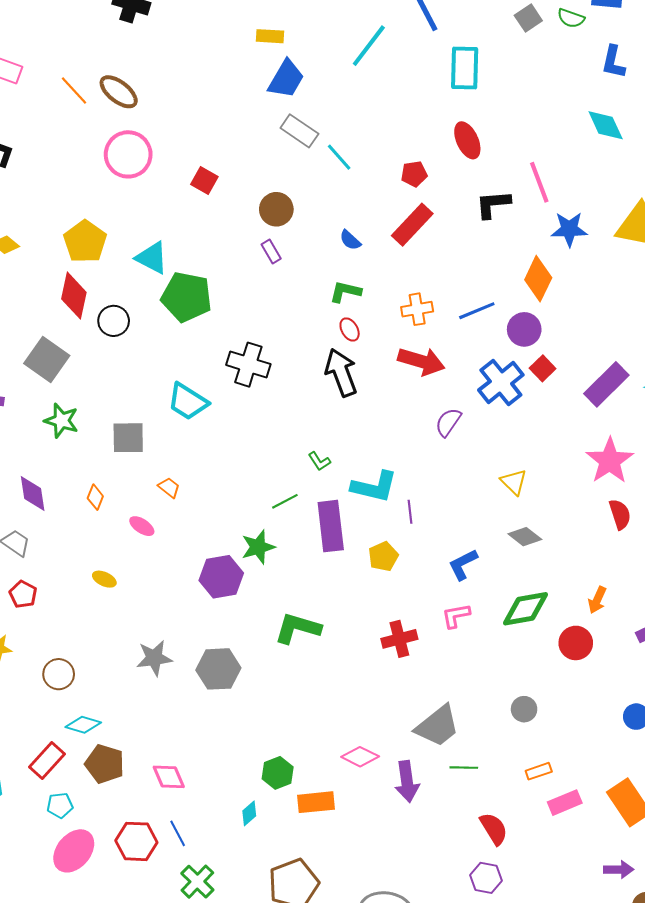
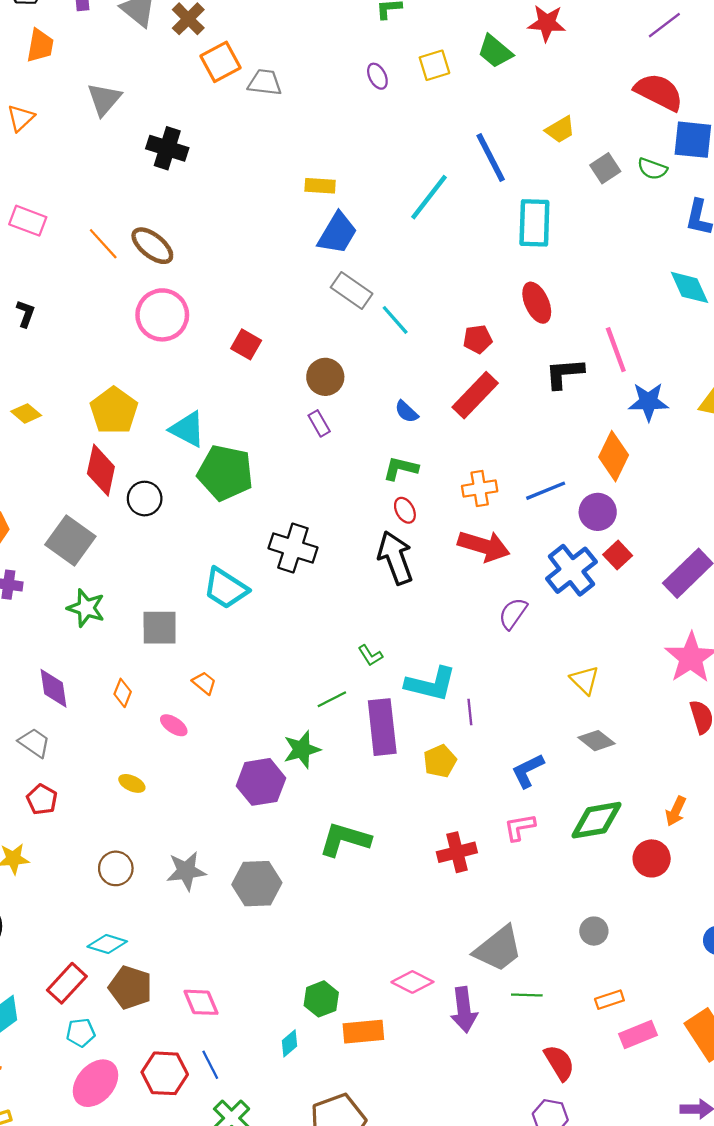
brown circle: (59, 674) -> (116, 868), moved

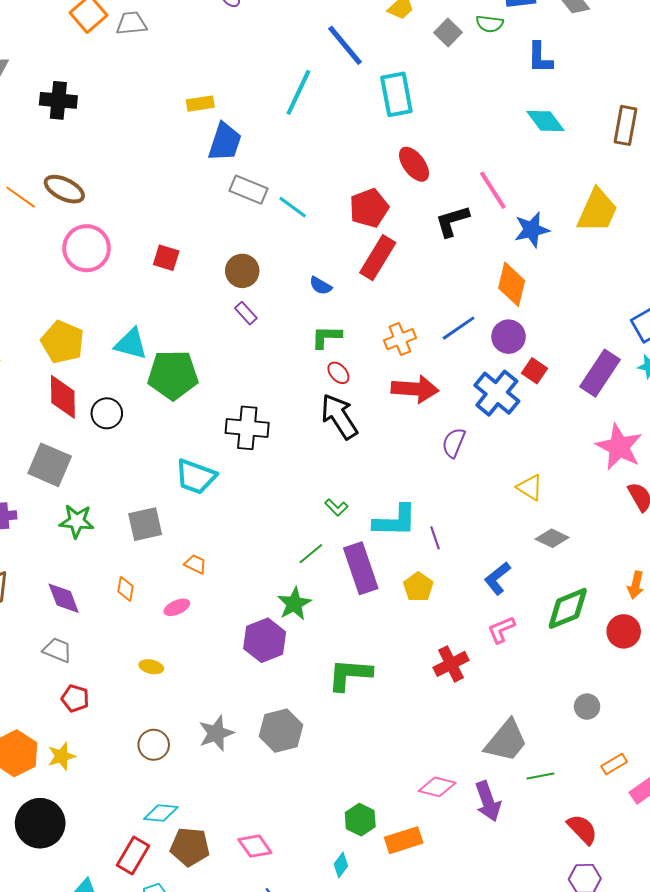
red pentagon: (478, 339) -> (369, 208), size x1.5
pink ellipse: (174, 725) -> (177, 607), turned -45

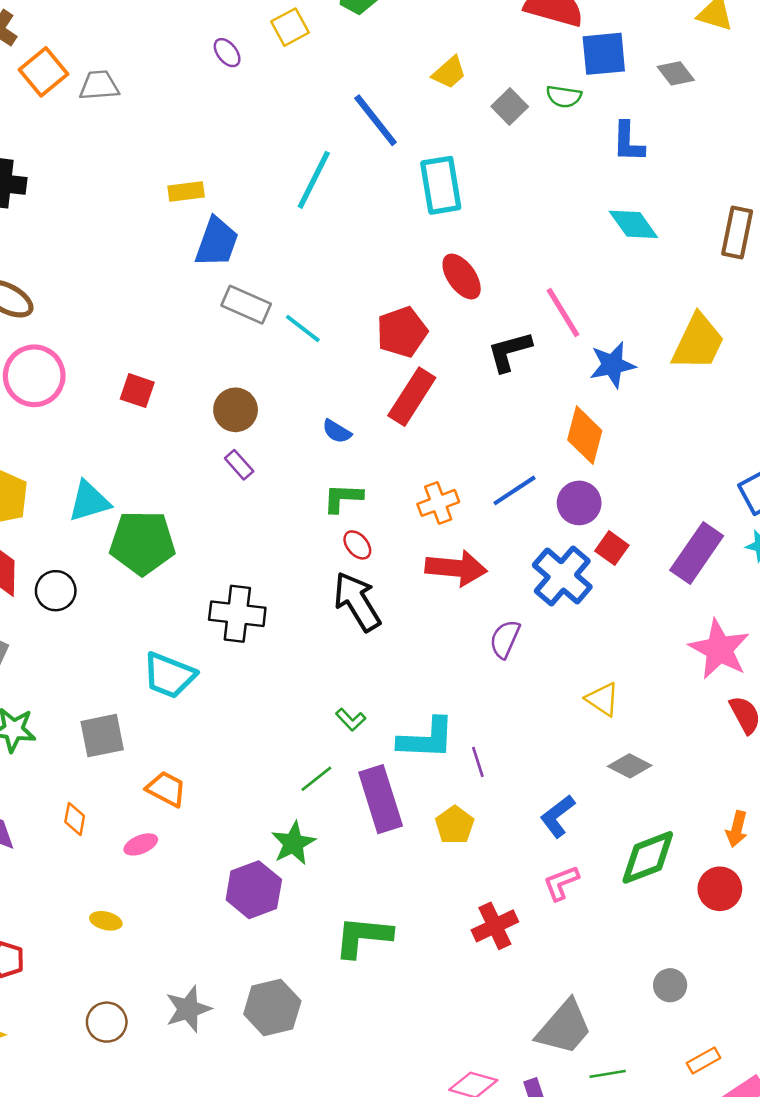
cyan triangle: (131, 344) -> (89, 501), turned -33
orange trapezoid: (195, 564) -> (166, 789), size x1.4

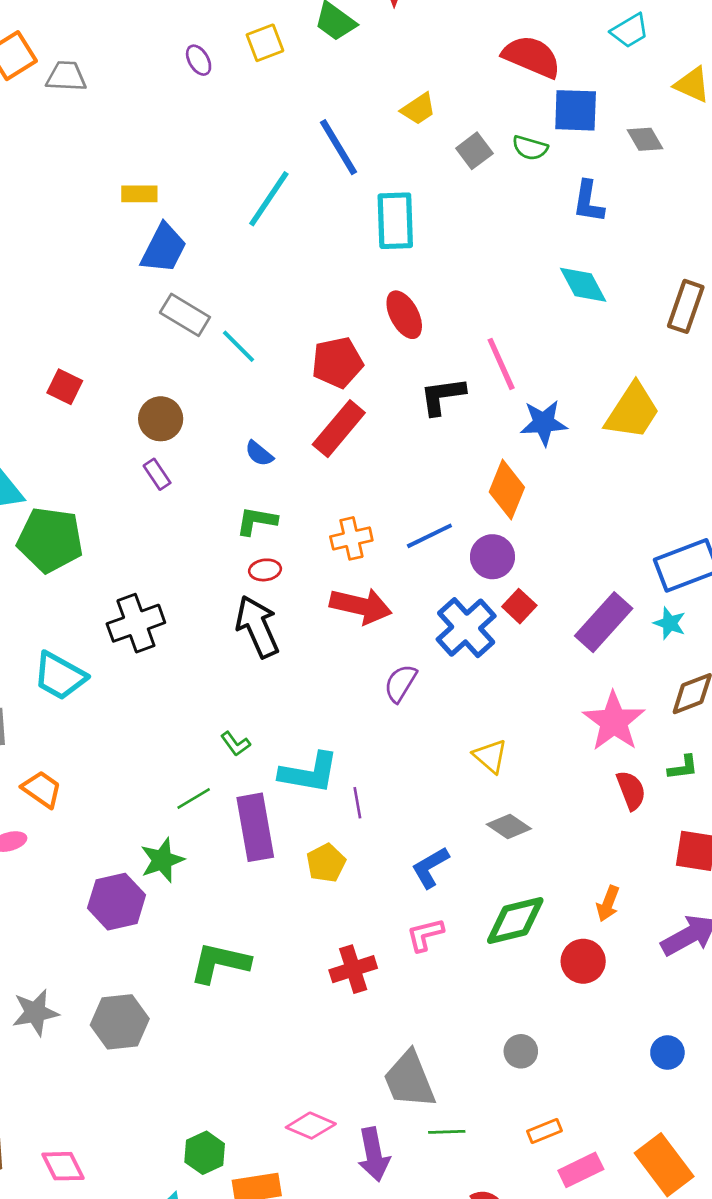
red ellipse: (357, 545) -> (265, 570), turned -64
black cross: (237, 614) -> (136, 623), turned -34
gray trapezoid: (564, 1027) -> (409, 1080), turned 110

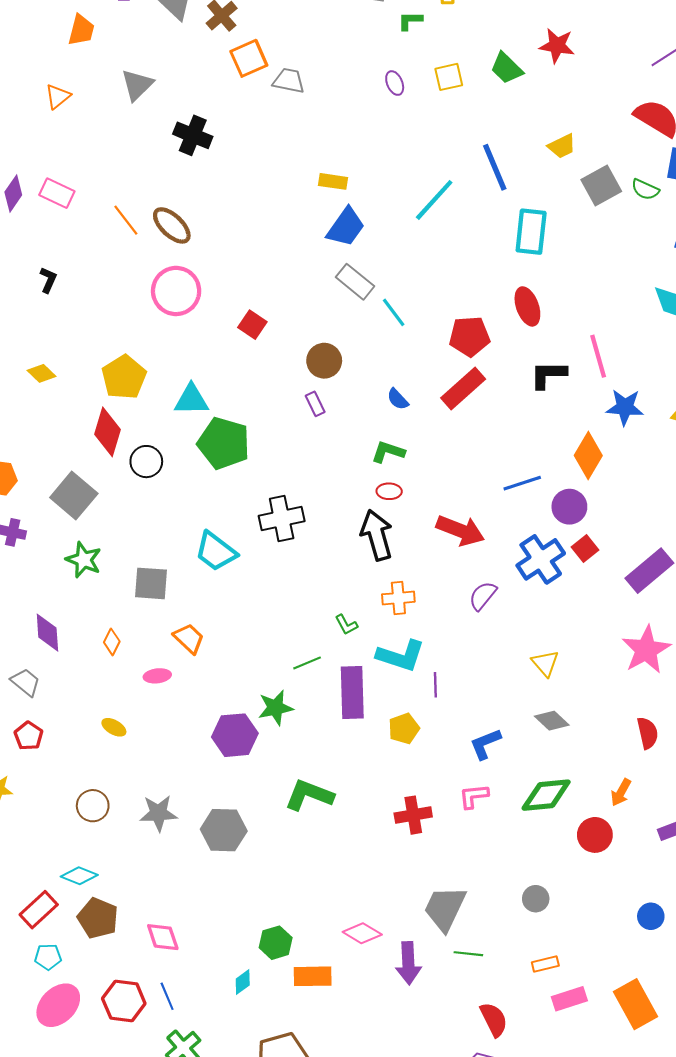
gray square: (474, 151) -> (601, 186), size x1.4
orange cross: (351, 538) -> (398, 598), moved
red semicircle: (631, 790) -> (648, 733), moved
gray trapezoid: (409, 1080) -> (445, 908), turned 39

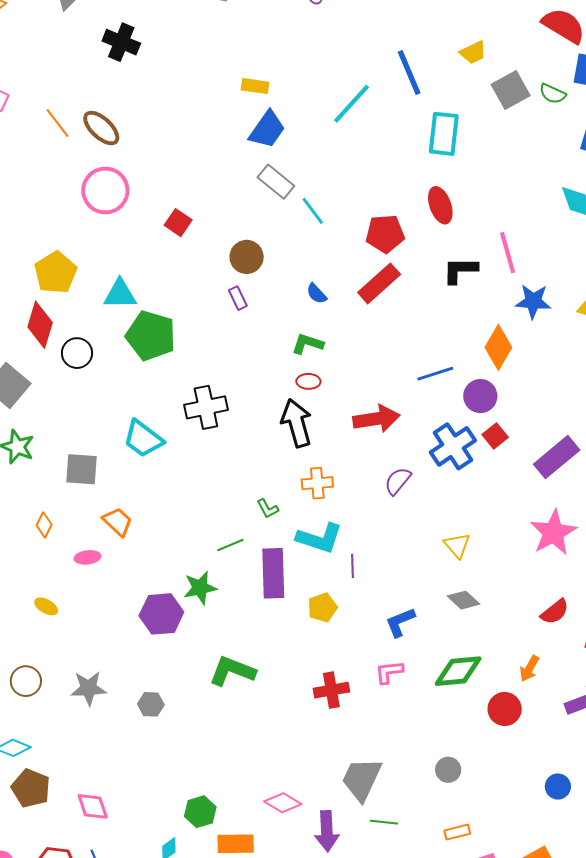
red arrow: (460, 530) -> (376, 419), turned -30
red semicircle: (648, 733) -> (555, 612), turned 64
gray hexagon: (224, 830) -> (151, 704), size x0.6

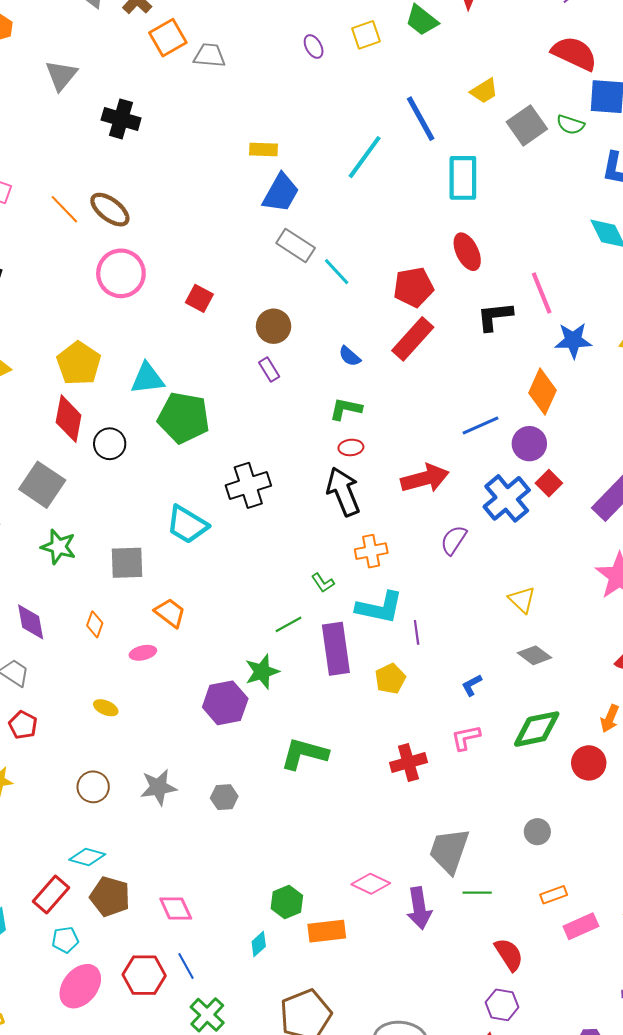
blue L-shape: (400, 622) -> (472, 685), size x0.7

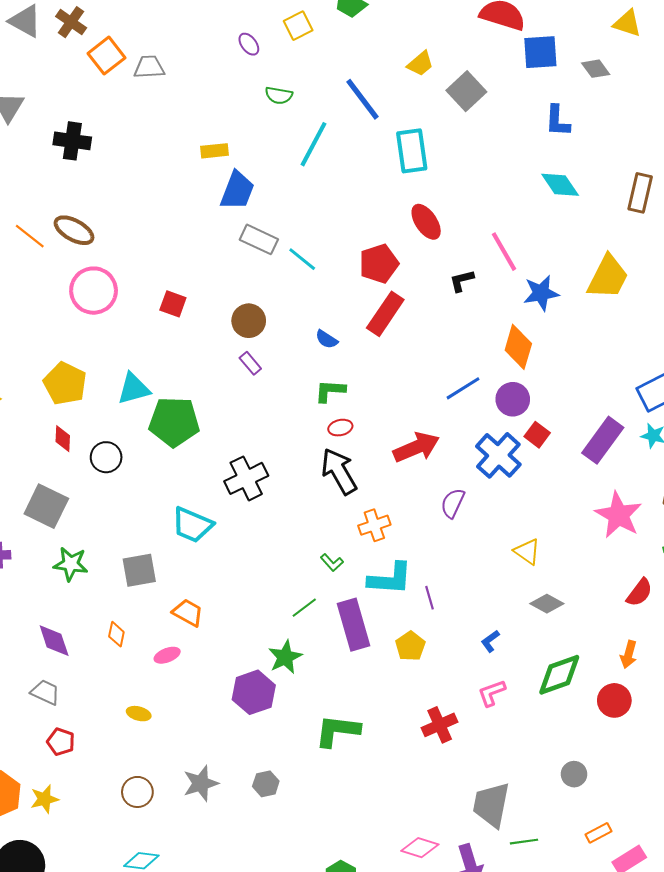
green semicircle: (570, 125) -> (279, 95), moved
black L-shape: (495, 316) -> (462, 281), size x0.7
red diamond: (69, 419) -> (63, 439), size x0.6

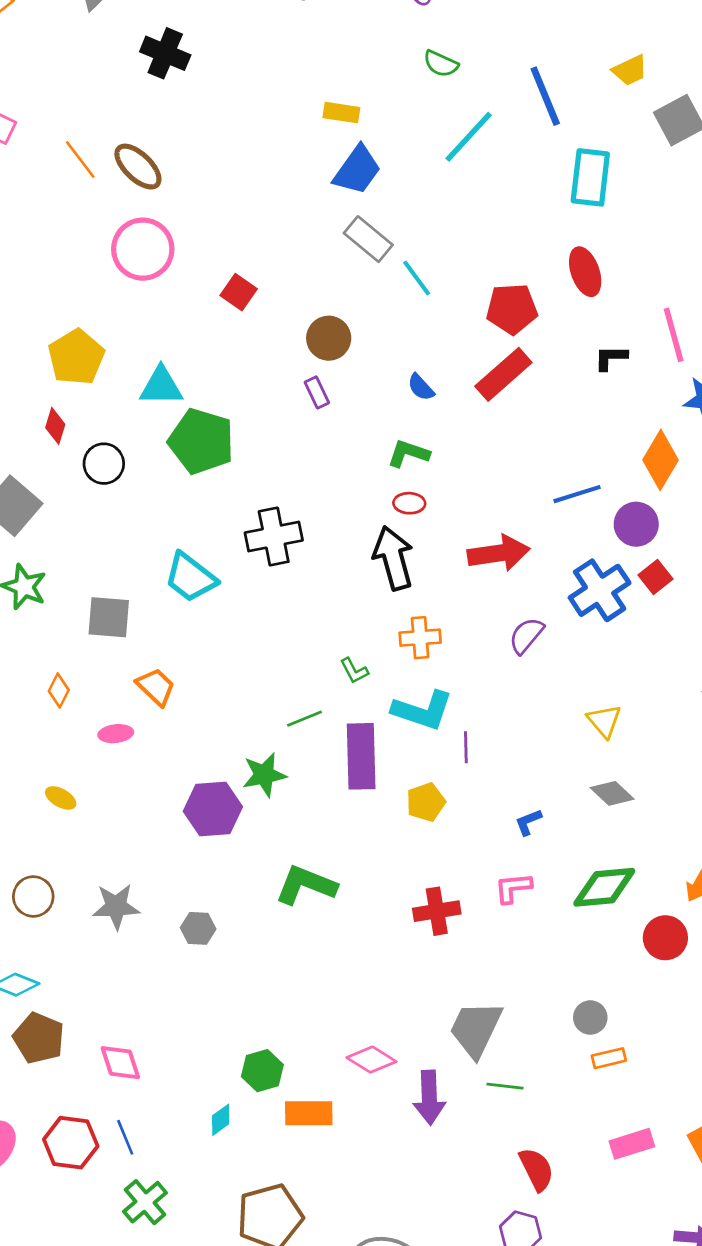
orange rectangle: (598, 833) -> (609, 1058), moved

